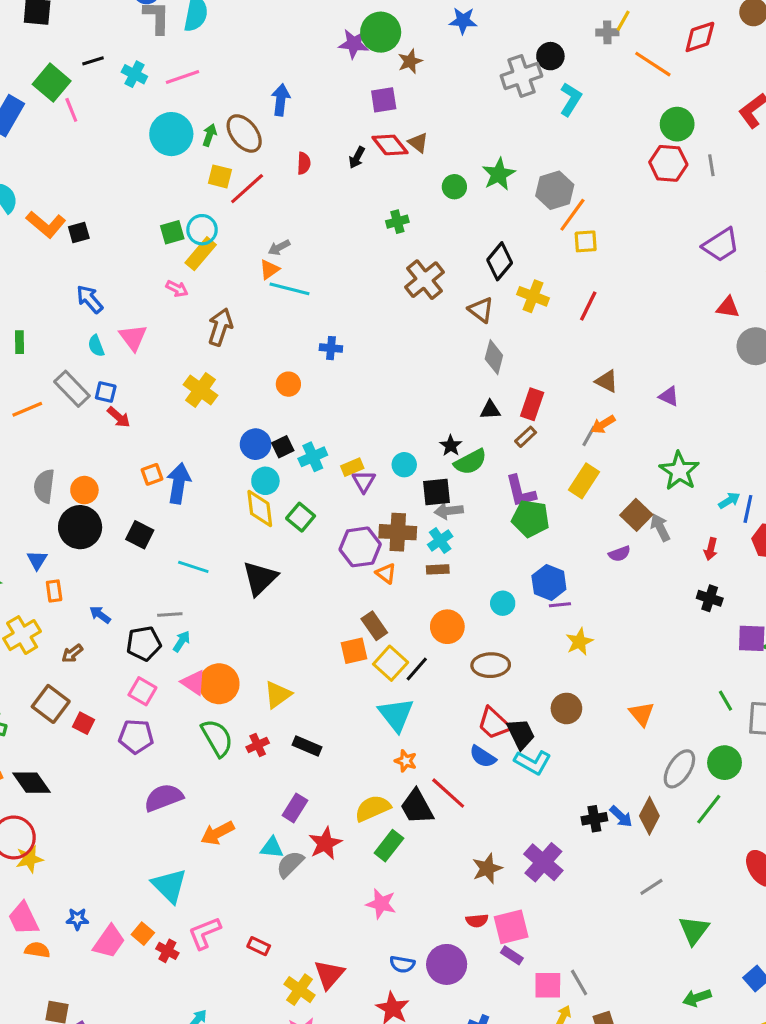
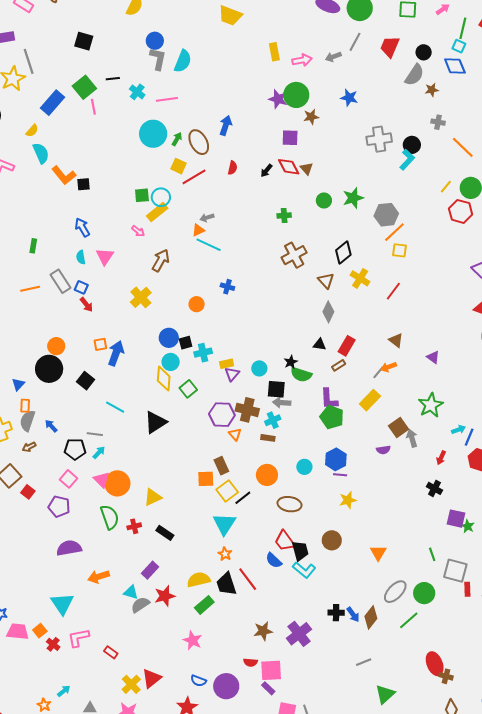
yellow line: (623, 21) -> (446, 187), moved
black circle: (550, 56) -> (412, 145), moved
green semicircle: (470, 462) -> (301, 375), turned 35
gray semicircle: (44, 486) -> (27, 421), moved
pink trapezoid: (109, 942) -> (18, 632), turned -130

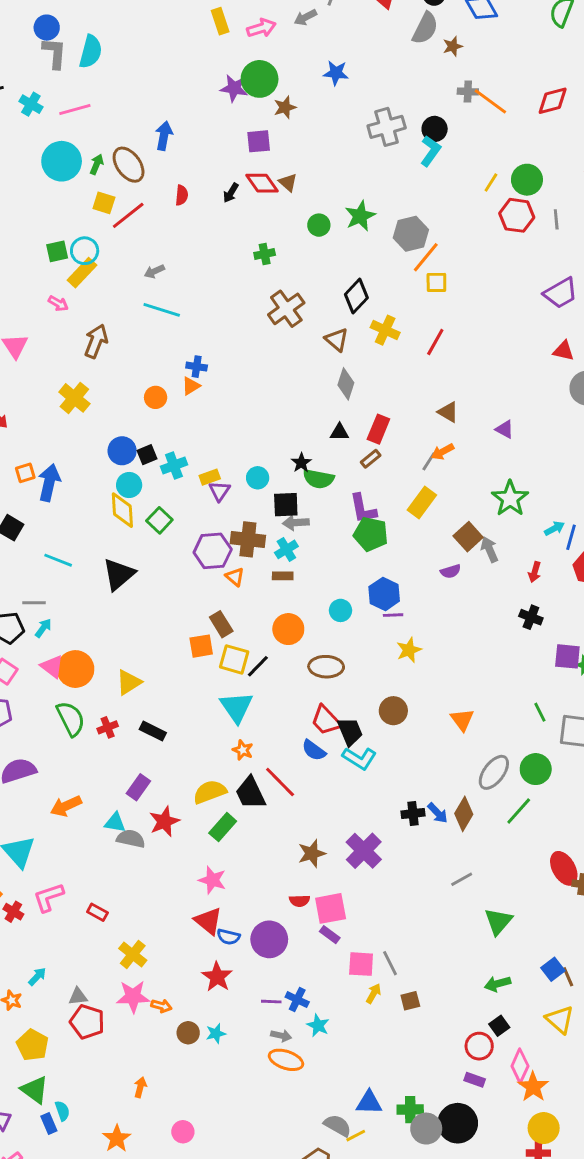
orange line: (463, 147) -> (490, 101), moved
orange triangle: (198, 230) -> (191, 386), moved
yellow square: (227, 491) -> (234, 659), turned -30
gray semicircle: (140, 605) -> (131, 839), turned 54
red triangle: (152, 678) -> (208, 921), moved, turned -35

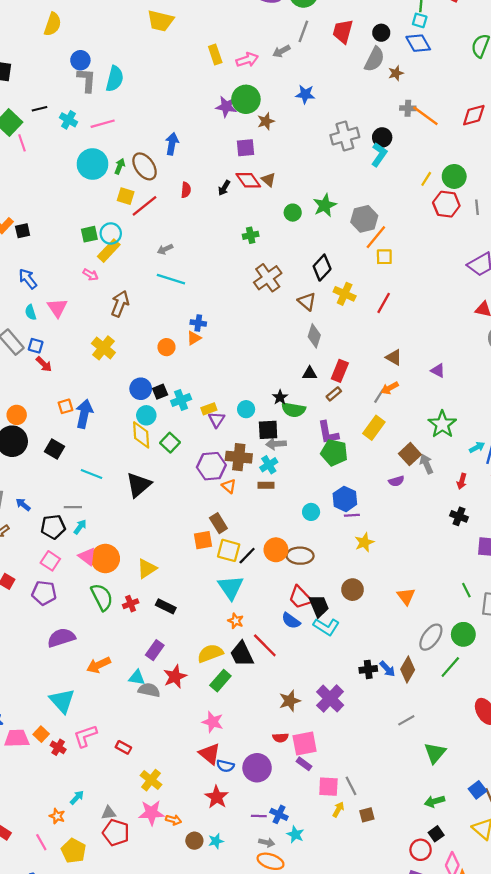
orange circle: (288, 629) -> (276, 550), moved

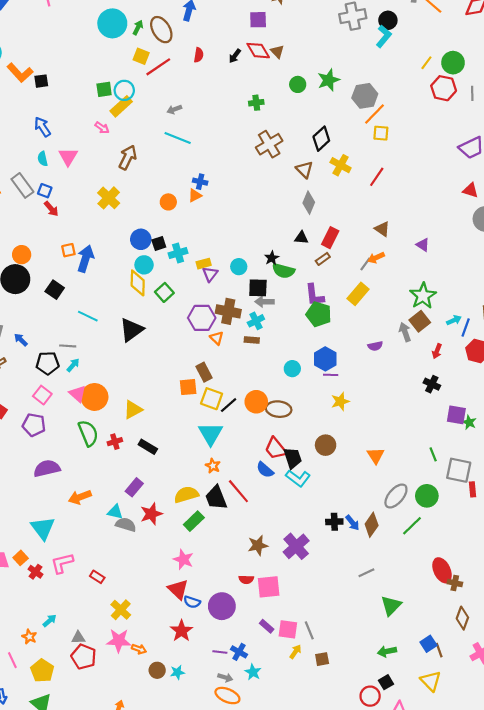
brown square: (410, 454) -> (420, 321), moved
purple rectangle: (304, 764) -> (267, 626), moved

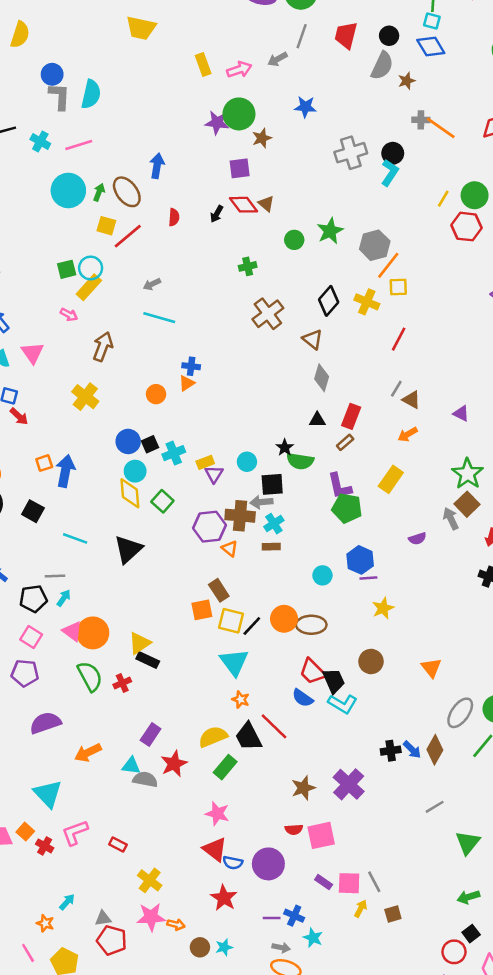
yellow cross: (341, 165) -> (367, 302), moved
gray line: (365, 264) -> (396, 389), moved
gray arrow: (264, 302) -> (261, 502), moved
black rectangle: (148, 447) -> (148, 660), moved

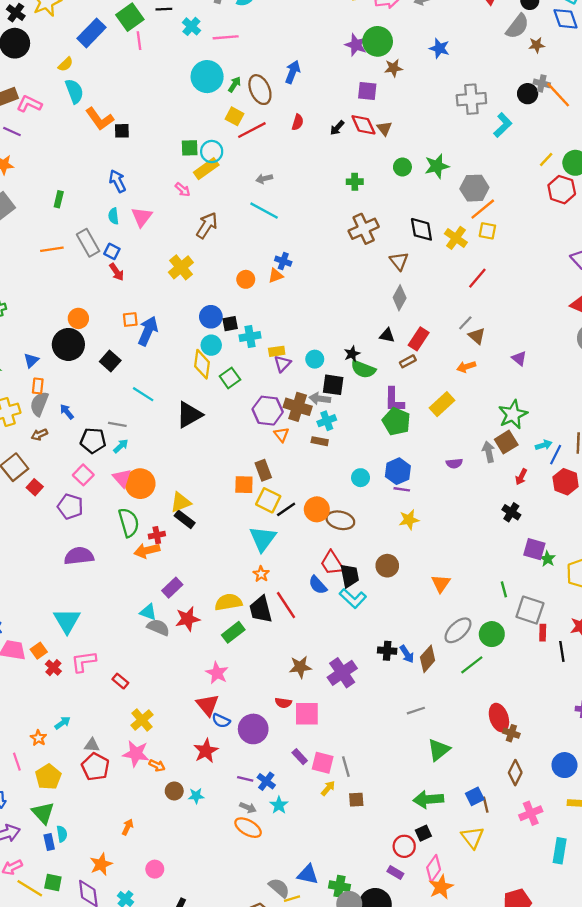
black circle: (393, 153) -> (528, 94), moved
black diamond: (329, 301) -> (421, 229), turned -64
orange arrow: (88, 753) -> (147, 551), moved
green arrow: (468, 897) -> (428, 799), size x1.4

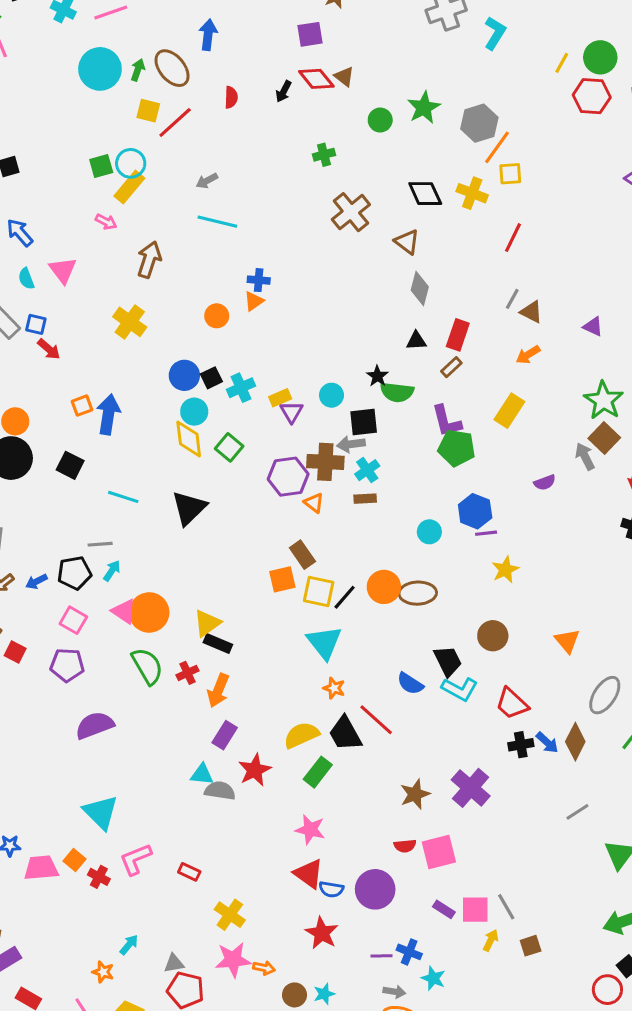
blue arrow: (67, 412) -> (36, 581), moved, turned -63
orange arrow: (147, 551) -> (218, 690), moved, turned -40
red trapezoid: (332, 563) -> (512, 704), moved

